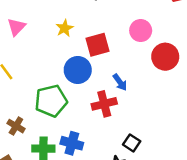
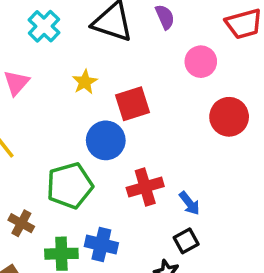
pink circle: (141, 31) -> (201, 62), moved
blue arrow: (120, 82) -> (189, 203), moved
black square: (132, 143) -> (186, 241), turned 30

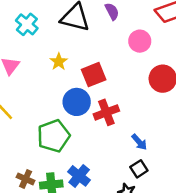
red cross: (145, 187) -> (106, 112), moved
brown cross: (21, 223) -> (26, 179), moved
blue cross: (101, 245) -> (79, 176), turned 30

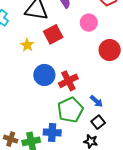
red square: (94, 75) -> (53, 34), moved
green pentagon: (53, 136) -> (70, 110), moved
blue cross: (79, 176) -> (52, 132), turned -30

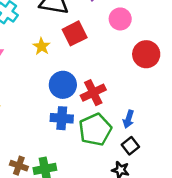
blue arrow: (96, 101) -> (128, 119), turned 64
blue cross: (52, 132) -> (62, 118), moved

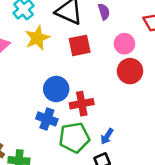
yellow star: (42, 46) -> (37, 38), moved, size x1.5
red circle: (146, 54) -> (130, 71), moved

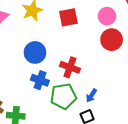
blue circle: (56, 89) -> (35, 52), moved
red cross: (82, 104) -> (70, 67), turned 30

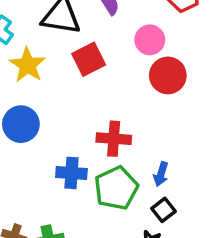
blue circle: (35, 52) -> (21, 124), moved

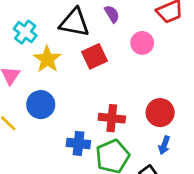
red circle: (168, 75) -> (160, 113), moved
blue arrow: (161, 174) -> (164, 145), moved

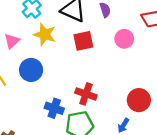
yellow star: (47, 59) -> (45, 34), turned -30
red circle: (160, 113) -> (139, 100), moved

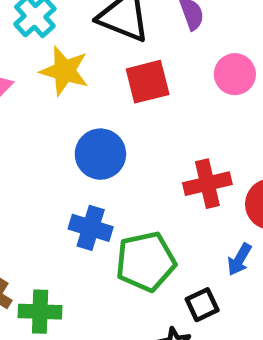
blue circle: (31, 70) -> (100, 154), moved
red cross: (86, 94) -> (207, 184), moved, turned -30

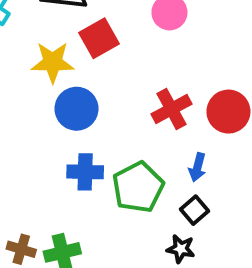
yellow star: (64, 71) -> (53, 62), moved
blue arrow: (239, 259) -> (197, 167), moved

